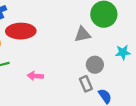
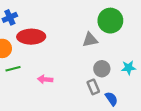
cyan star: (123, 52) -> (129, 68), moved

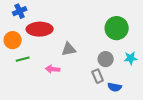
green circle: (110, 21) -> (117, 28), moved
gray triangle: (90, 40) -> (69, 49), moved
blue semicircle: (111, 99) -> (115, 87), turned 136

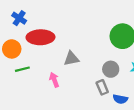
blue cross: (20, 11) -> (19, 18), turned -32
pink arrow: (53, 69) -> (54, 80), turned 64

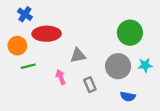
gray circle: (111, 69) -> (118, 66), size x1.5
gray rectangle: (102, 87) -> (90, 85), moved

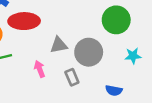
gray circle: (118, 66) -> (89, 52), moved

